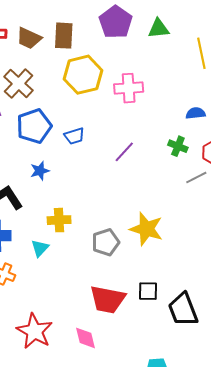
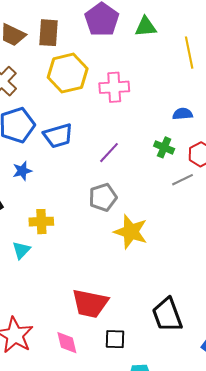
blue trapezoid: (74, 136) -> (58, 136), size x1.4
gray pentagon: (106, 242) -> (103, 197), moved
black square: (148, 291) -> (115, 339), moved

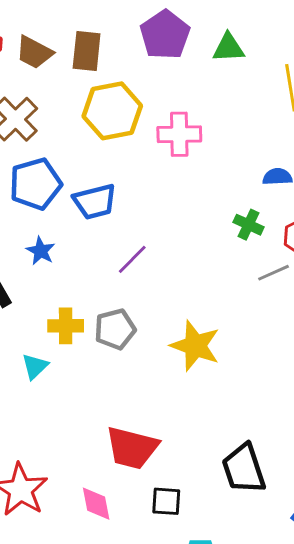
purple line: (109, 153) -> (132, 259), moved
blue star: (22, 171) -> (41, 251), turned -30
gray pentagon: (103, 197) -> (115, 329), moved

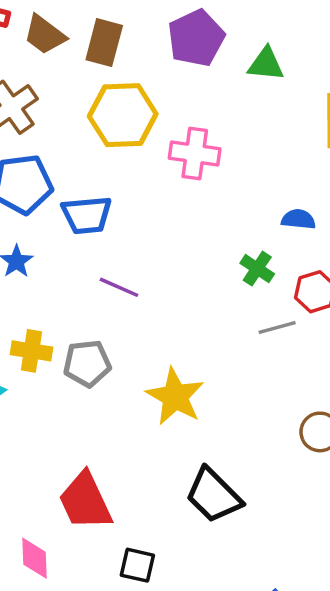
purple line: (132, 259) -> (119, 287), turned 60
red trapezoid: (132, 448) -> (85, 501), turned 42
black trapezoid: (244, 469) -> (213, 495), moved, turned -36
black square: (166, 501) -> (137, 565), moved

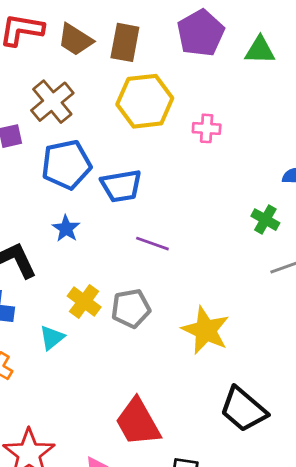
pink cross: (195, 154) -> (207, 128), size x0.7
yellow cross: (31, 351) -> (84, 301), turned 32

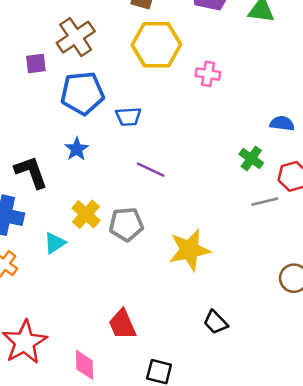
blue trapezoid: (121, 186) -> (128, 117), size x0.7
yellow star: (206, 330) -> (189, 250), turned 30
black trapezoid: (243, 409) -> (215, 322), size x0.6
red trapezoid: (138, 422) -> (122, 324), size x0.7

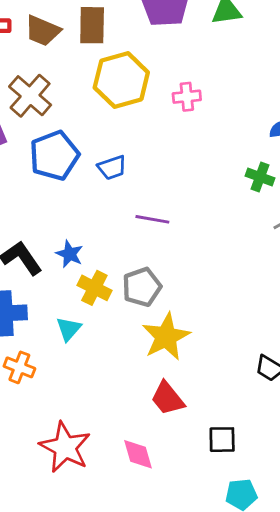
blue star: (77, 149) -> (70, 254), moved
yellow star: (189, 250) -> (166, 337), moved

